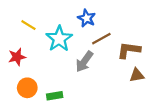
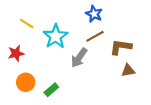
blue star: (87, 18) -> (94, 14), moved
green rectangle: (55, 96) -> (51, 90), turned -32

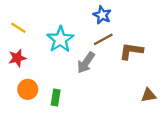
yellow line: (27, 23) -> (18, 28), moved
brown triangle: (128, 70) -> (149, 95), moved
green rectangle: (51, 90) -> (56, 97), turned -40

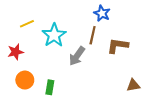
blue star: (102, 15) -> (102, 13), moved
yellow line: (18, 28) -> (27, 24), moved, turned -56
brown line: (103, 39) -> (93, 35), turned -48

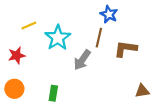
orange circle: (25, 80) -> (14, 89), moved

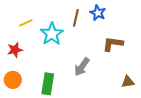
brown line: (99, 38) -> (76, 18), moved
gray arrow: (82, 60) -> (82, 67), moved
green rectangle: (53, 93) -> (48, 84), size x1.5

